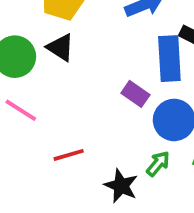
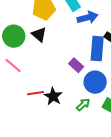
black star: (121, 186) -> (53, 96), moved

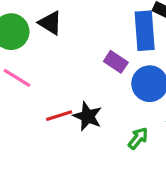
green arrow: (83, 104) -> (138, 138), moved

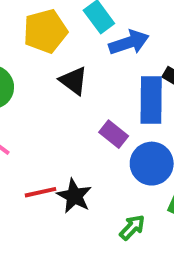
black triangle: (50, 23) -> (74, 81), moved

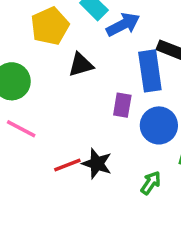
black triangle: (74, 81) -> (81, 65), turned -44
purple rectangle: (114, 134) -> (122, 105), turned 70

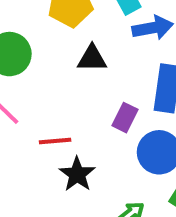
red line: (67, 165) -> (55, 141), moved

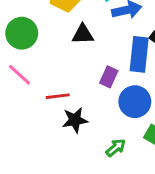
black star: (77, 174) -> (75, 120), turned 30

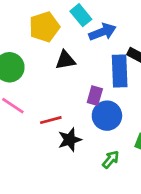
blue circle: (135, 102) -> (107, 116), moved

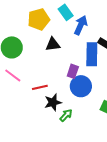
blue arrow: (102, 32) -> (81, 25), turned -48
green arrow: (111, 159) -> (66, 115), moved

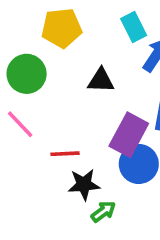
yellow pentagon: (39, 19) -> (62, 28), moved
purple rectangle: (73, 71) -> (129, 135), size x1.6

